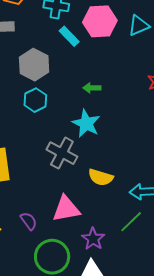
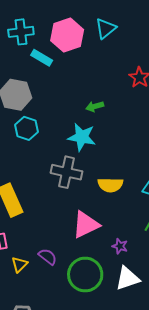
green arrow: (92, 88) -> (95, 106), moved
purple semicircle: (29, 221) -> (48, 257), moved
purple star: (93, 239) -> (120, 246), size x0.7

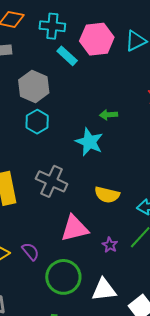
gray cross: (67, 172) -> (52, 181), moved
purple star: (120, 246) -> (110, 245), moved

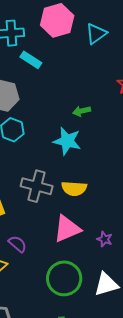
pink hexagon: (97, 39) -> (57, 20), moved
yellow semicircle: (107, 195) -> (74, 189), moved
purple semicircle: (30, 251) -> (18, 244), moved

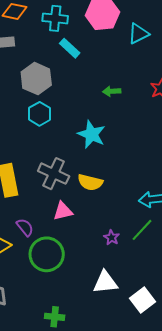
green arrow: (82, 111) -> (112, 91), moved
pink triangle: (67, 229) -> (63, 211), moved, size x0.7
green circle: (64, 278) -> (47, 254), moved

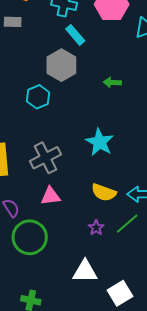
gray hexagon: (36, 79) -> (61, 65), moved
cyan star: (92, 134) -> (100, 142), moved
gray cross: (54, 174) -> (45, 158), turned 32
yellow semicircle: (90, 182) -> (104, 192), moved

